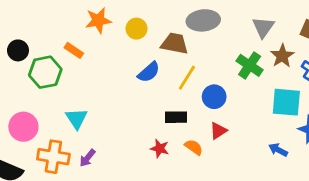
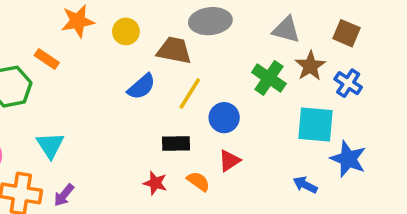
gray triangle: (263, 27) -> (286, 30), turned -50

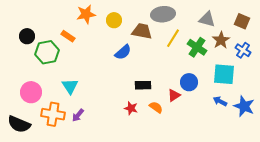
yellow line: (190, 93) -> (173, 38), moved
blue circle: (224, 118) -> (189, 82), moved
blue star: (348, 159) -> (244, 106), moved
blue arrow: (305, 185) -> (220, 101), moved

